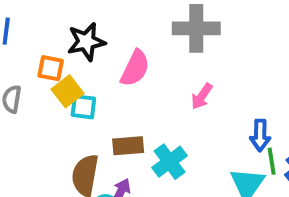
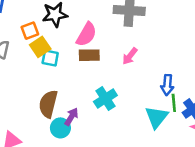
orange square: (51, 68) -> (30, 31), turned -36
brown rectangle: (128, 146) -> (89, 55), moved

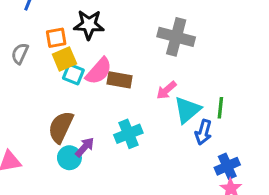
pink semicircle: (86, 34) -> (99, 71), moved
green line: (174, 103) -> (220, 108), moved
cyan triangle: (156, 117) -> (187, 110), moved

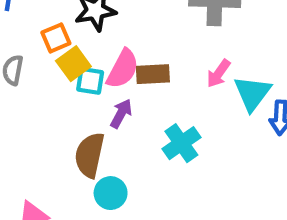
purple arrow: (85, 147) -> (121, 114), moved

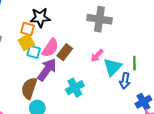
orange square: (56, 38) -> (28, 29), moved, turned 32
brown rectangle: (153, 74) -> (65, 52), turned -56
purple arrow: (121, 114) -> (47, 70), size x1.6

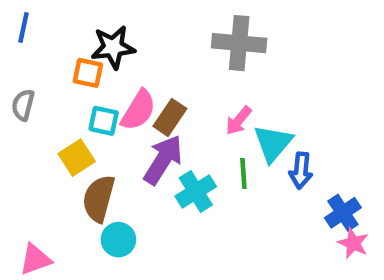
yellow square: (26, 42) -> (77, 158), moved
green line: (134, 63) -> (243, 173), moved
purple arrow: (47, 70) -> (163, 160), moved

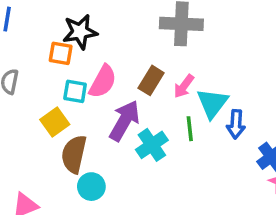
brown rectangle: (170, 117) -> (151, 80), moved

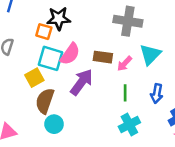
brown rectangle: (151, 80) -> (103, 57), turned 60
cyan square: (75, 91) -> (51, 58), size x1.5
cyan triangle: (212, 103) -> (150, 54), moved
cyan cross: (152, 145) -> (129, 124), moved

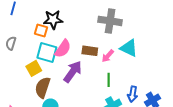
cyan triangle: (150, 54) -> (129, 48), turned -48
blue arrow: (157, 93) -> (133, 94), moved

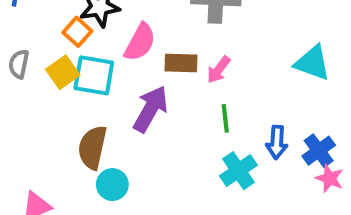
orange square: (41, 30) -> (77, 32), turned 32
cyan triangle: (129, 48) -> (312, 63), moved
pink semicircle: (63, 49) -> (140, 42), moved
yellow square: (34, 68) -> (63, 72), moved

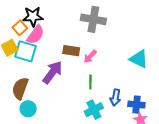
pink semicircle: (140, 42) -> (36, 35), moved
blue cross: (319, 151) -> (136, 105), turned 35

